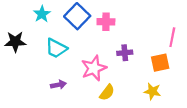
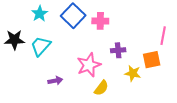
cyan trapezoid: (56, 48) -> (41, 46), moved, turned 105
yellow star: (152, 91) -> (133, 73), moved

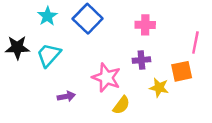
pink cross: (100, 21) -> (145, 25), moved
pink star: (89, 65) -> (106, 78), turned -30

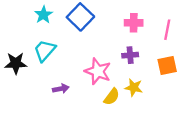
pink line: (195, 42) -> (167, 30), moved
black star: (17, 47) -> (16, 63), moved
yellow star: (159, 88) -> (134, 88), moved

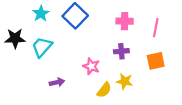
black star: (16, 63) -> (15, 38), moved
pink star: (98, 71) -> (91, 66), size x0.7

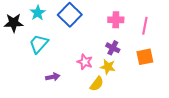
black star: (15, 38) -> (14, 23), moved
purple cross: (121, 51) -> (113, 48), turned 32
yellow star: (125, 81) -> (108, 67), moved

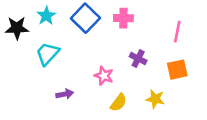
pink cross: (116, 20) -> (123, 18), moved
yellow star: (108, 67) -> (155, 99), moved

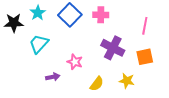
purple cross: (138, 59) -> (113, 48), size x1.6
pink star: (104, 76) -> (75, 62), moved

